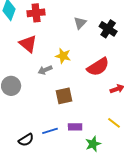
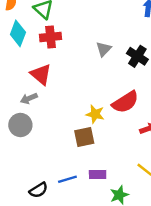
yellow star: (63, 56) -> (95, 114), moved
gray arrow: (45, 70) -> (29, 98), moved

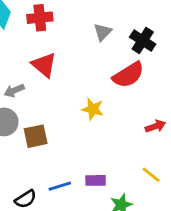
red triangle: (41, 74) -> (44, 65), moved
red semicircle: (125, 102) -> (128, 75), moved
brown square: (84, 137) -> (36, 136), moved

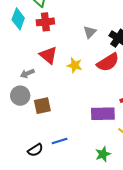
yellow star: (93, 109) -> (75, 65), moved
purple rectangle: (96, 180) -> (103, 114), moved, size x1.6

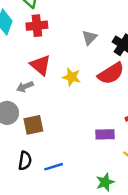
gray arrow: (27, 73) -> (25, 87), moved
purple rectangle: (103, 114) -> (105, 134), size x0.7
black semicircle: (35, 150) -> (25, 161), moved, turned -49

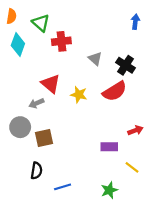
red cross: (37, 26) -> (61, 41), moved
gray triangle: (89, 38) -> (95, 59), turned -32
blue line: (54, 167) -> (63, 187), moved

